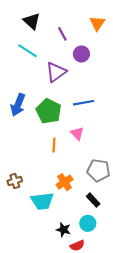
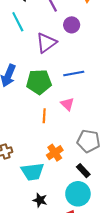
cyan line: (27, 51) -> (18, 22), turned 30
green pentagon: (49, 111) -> (39, 82), turned -30
cyan circle: (88, 223) -> (78, 194), size x1.5
black star: (63, 230) -> (40, 200), moved

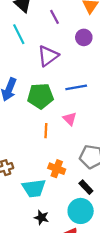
purple circle: (72, 25) -> (84, 37), moved
orange cross: (55, 153) -> (57, 169), turned -35

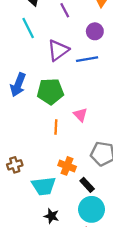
blue line: (76, 87) -> (87, 59), moved
black rectangle: (86, 187) -> (87, 185), moved

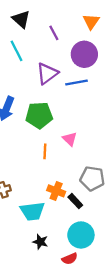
purple circle: (95, 31) -> (84, 54), size x1.5
black rectangle: (87, 185) -> (75, 201), moved

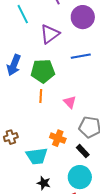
blue line: (76, 83) -> (81, 56), moved
pink triangle: (70, 139) -> (70, 102), moved
orange line: (45, 151) -> (41, 96), moved
black rectangle: (75, 201) -> (83, 151), moved

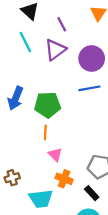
purple circle: (83, 17) -> (92, 58), moved
purple triangle: (50, 34) -> (55, 50), moved
pink triangle: (70, 102) -> (55, 155), moved

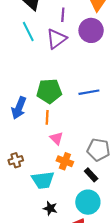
purple line: (62, 24) -> (63, 15), turned 32
purple circle: (92, 58) -> (91, 30), moved
blue line: (89, 88) -> (89, 92), moved
blue arrow: (15, 98) -> (19, 108), moved

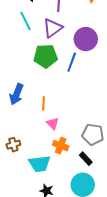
purple circle: (91, 30) -> (86, 39), moved
green pentagon: (49, 91) -> (46, 56), moved
blue line: (89, 92) -> (72, 62), moved, turned -60

